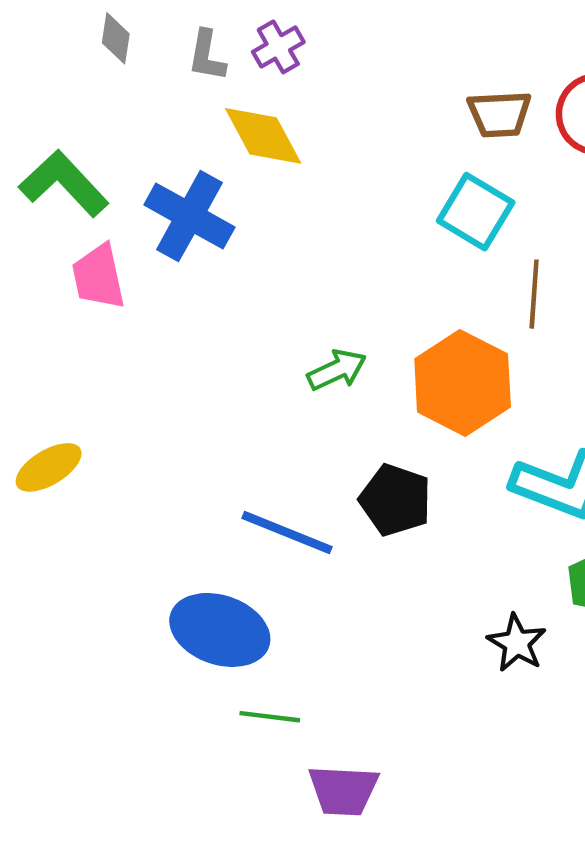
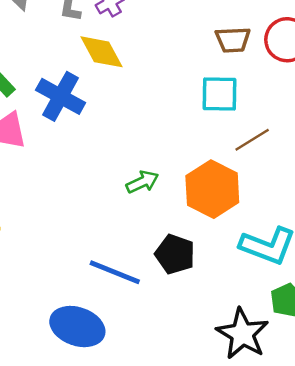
cyan square: (476, 212) -> (220, 94), turned -30
brown line: (534, 294) -> (252, 140), turned 54
black star: (517, 643) -> (242, 334), size x1.6

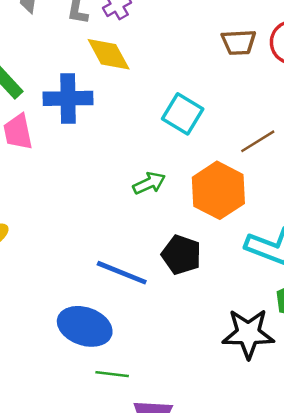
cyan square: (220, 94) -> (183, 114), moved, turned 30
blue cross: (61, 96) -> (68, 98), turned -30
black star: (242, 334) -> (248, 334), turned -30

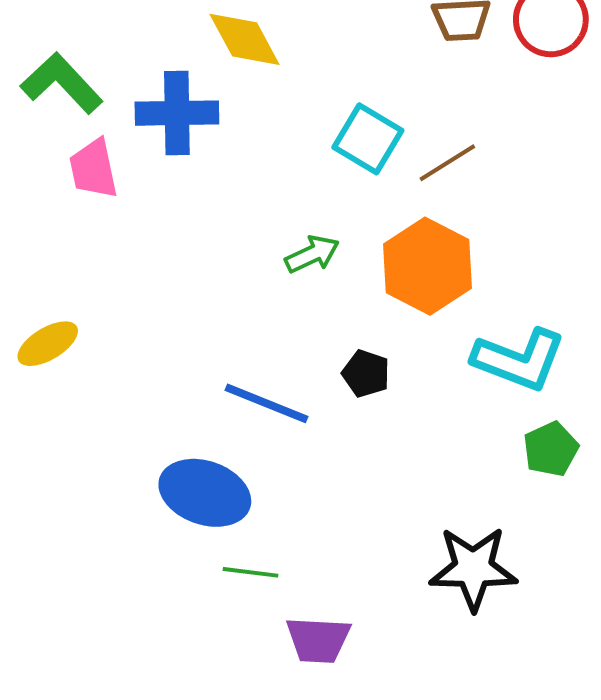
brown line: (258, 141) -> (447, 163), moved
black pentagon: (181, 255) -> (366, 374), size x0.7
black star: (248, 334) -> (473, 568), moved

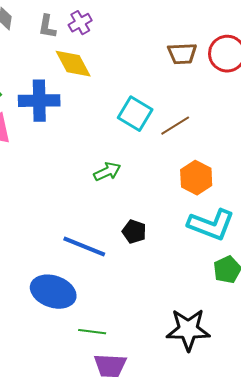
orange hexagon: (428, 266) -> (196, 178), moved, size x0.7
green line: (251, 572) -> (92, 332), moved

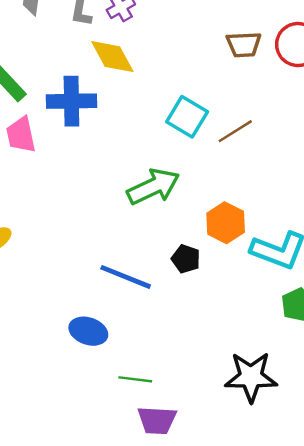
green arrow: (107, 172) -> (153, 187), size x1.6
orange hexagon: (196, 178) -> (226, 223), moved
blue ellipse: (53, 292) -> (88, 331), size x0.7

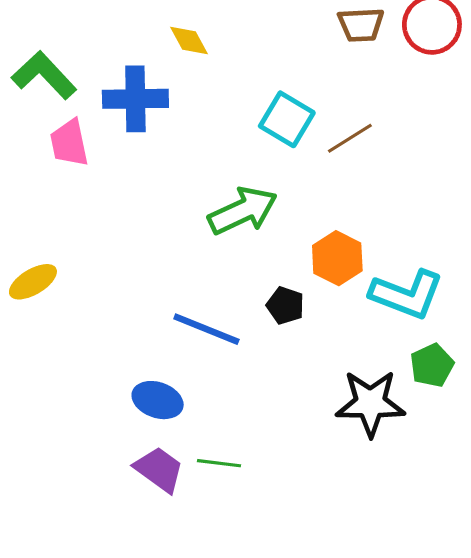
yellow diamond: (112, 57) -> (189, 40), size x0.7
black star: (251, 377) -> (370, 403), moved
purple trapezoid: (157, 420) -> (159, 469), moved, turned -147

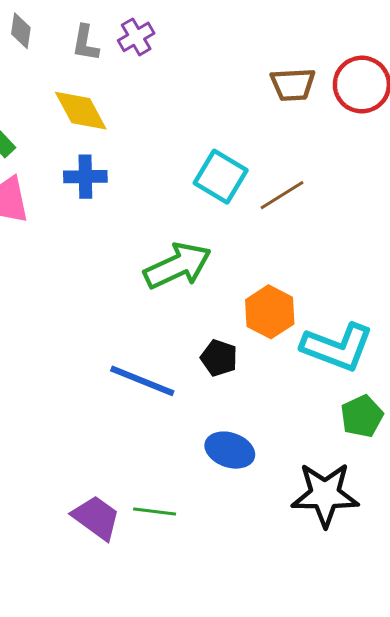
yellow diamond: (189, 40) -> (81, 111), moved, size x1.4
blue cross: (135, 99) -> (85, 177), moved, size x0.7
blue ellipse: (158, 400) -> (230, 450), moved
black star: (370, 403) -> (325, 495), moved

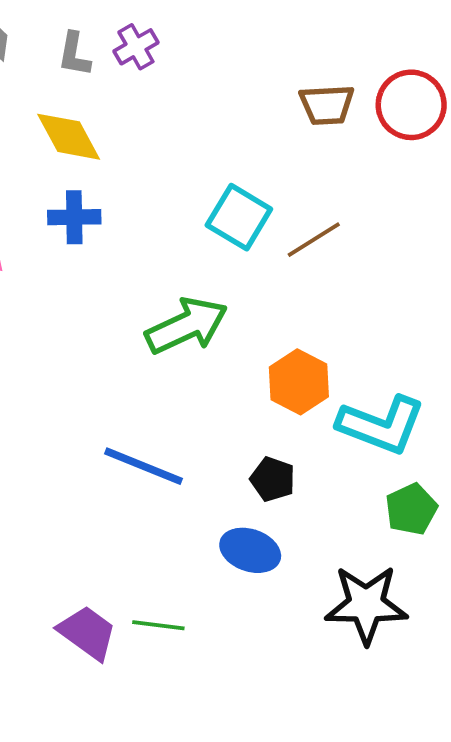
black pentagon: (219, 358) -> (273, 479), moved

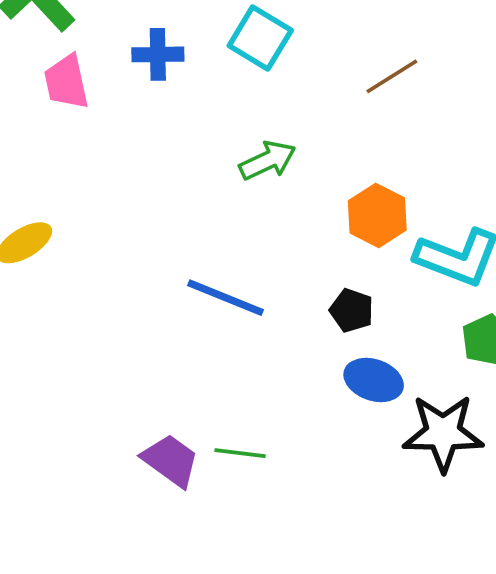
cyan square: (239, 217) -> (260, 38), moved
green arrow: (187, 326) -> (268, 161), size x0.7
blue ellipse: (250, 550) -> (374, 380), moved

